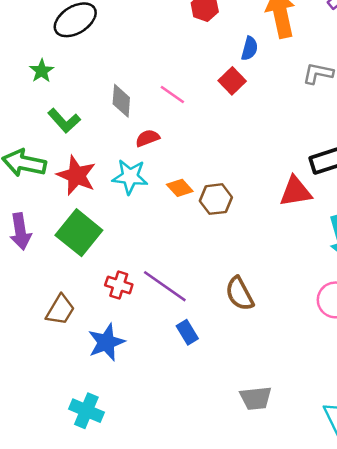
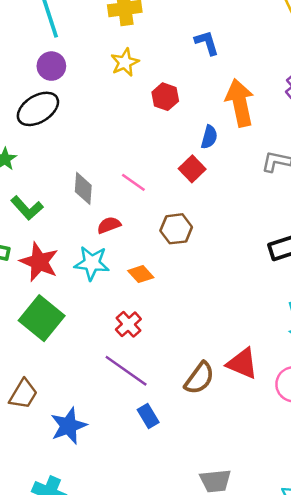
red triangle: (296, 192) -> (242, 363), moved, turned 32
brown hexagon: (216, 199) -> (176, 229), moved
red cross: (119, 285) -> (128, 324), moved, turned 30
brown semicircle: (240, 294) -> (199, 378), turned -116

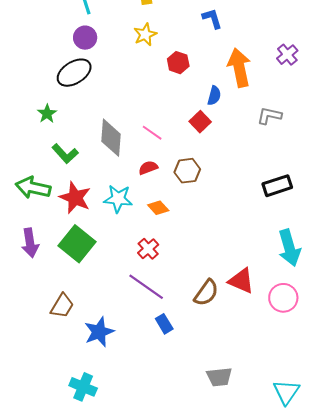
gray diamond: (83, 188) -> (111, 138), size x1.4
red semicircle: (109, 225) -> (148, 168), moved

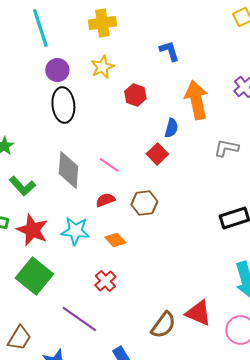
purple circle: (85, 38) -> (57, 70), moved
black ellipse: (74, 73) -> (63, 105), moved, turned -64
purple line: (146, 287) -> (79, 319), moved

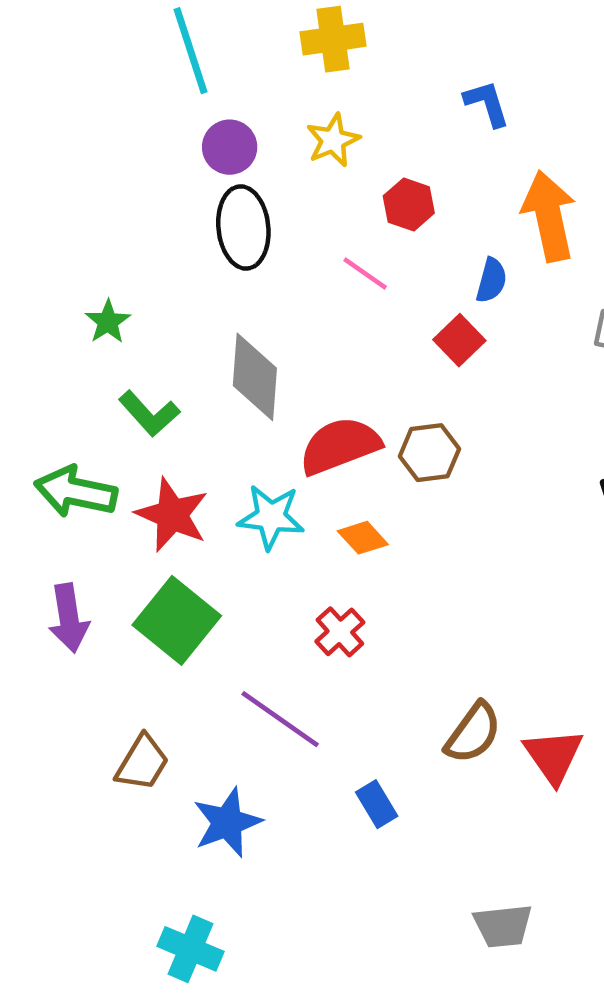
pink line: (109, 165) -> (365, 273), moved
red semicircle: (105, 200) -> (340, 446), size x1.8
red triangle: (198, 313) -> (554, 756), moved, turned 32

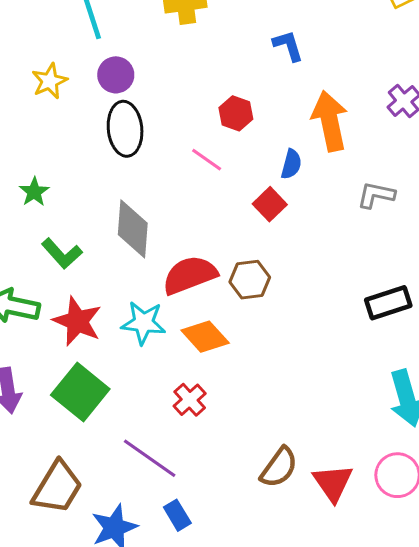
yellow star: (333, 140) -> (50, 81), moved
orange diamond: (363, 538) -> (205, 337), size x1.4
brown trapezoid: (142, 763) -> (57, 487), size x1.4
blue rectangle: (377, 804) -> (177, 515), moved

